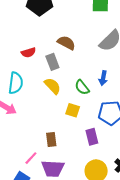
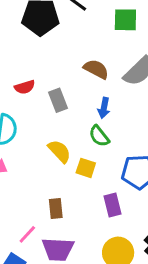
brown semicircle: (66, 43) -> (96, 69), moved
blue arrow: (103, 78) -> (104, 108), moved
yellow semicircle: (53, 86) -> (60, 151), moved

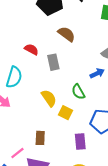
brown semicircle: (96, 69) -> (67, 34), moved
red semicircle: (25, 87) -> (31, 49), turned -144
blue arrow: (104, 108) -> (97, 73), moved, turned -136

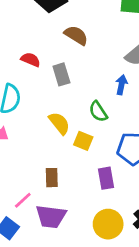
blue arrow: (97, 73) -> (121, 85), turned -48

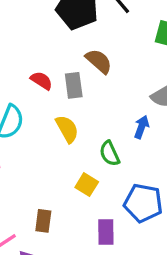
gray rectangle: (61, 74) -> (74, 85), moved
yellow semicircle: (59, 123) -> (67, 129), moved

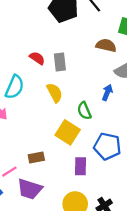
brown semicircle: (99, 61) -> (106, 45), moved, turned -30
yellow square: (87, 185) -> (68, 132), size x1.5
brown rectangle: (43, 221) -> (36, 157), turned 70

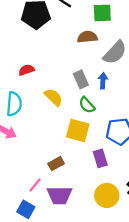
red semicircle: (37, 58) -> (26, 70), turned -35
gray rectangle: (60, 62) -> (81, 79), moved

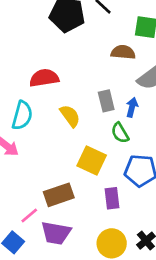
red semicircle: (26, 70) -> (44, 78), size x1.5
green semicircle: (87, 105) -> (120, 133), moved
brown rectangle: (56, 164) -> (59, 195), size x1.5

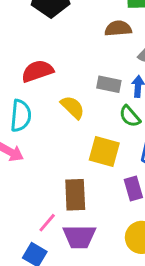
gray rectangle: (106, 101) -> (109, 84), turned -55
brown rectangle: (59, 195) -> (75, 195), turned -64

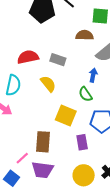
gray rectangle: (109, 84) -> (58, 60), moved

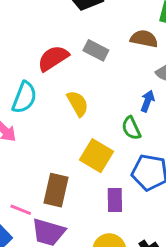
red semicircle: (28, 57) -> (53, 58), turned -30
gray rectangle: (58, 60) -> (96, 50), moved
pink line: (22, 158) -> (21, 210), turned 56

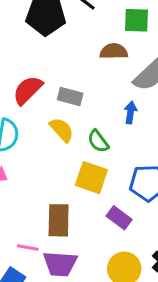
gray rectangle: (96, 50) -> (70, 96), moved
green semicircle: (131, 128) -> (98, 141), moved
purple rectangle: (115, 200) -> (119, 218), turned -40

